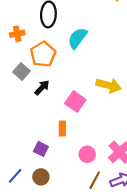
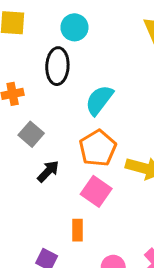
orange pentagon: (43, 54) -> (98, 148), moved
gray square: (22, 71) -> (31, 134), moved

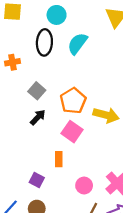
cyan semicircle: (99, 100) -> (77, 44), moved
gray square: (31, 134) -> (37, 91), moved

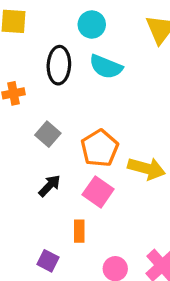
cyan circle: (57, 15) -> (92, 24), moved
cyan semicircle: (77, 44) -> (106, 67), turned -105
black arrow: (38, 117) -> (49, 186), moved

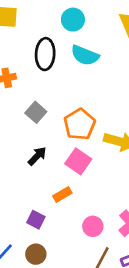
orange rectangle: (79, 231) -> (62, 194), turned 60

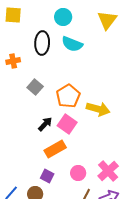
black arrow: (37, 156) -> (45, 124), moved
orange rectangle: (62, 194) -> (55, 149), size x1.5
purple square: (36, 220) -> (47, 176), moved

